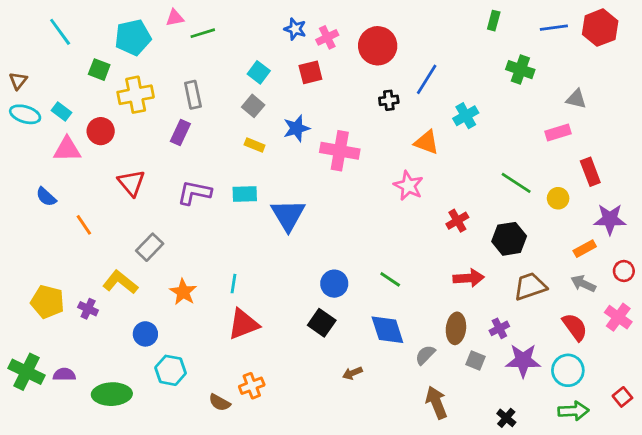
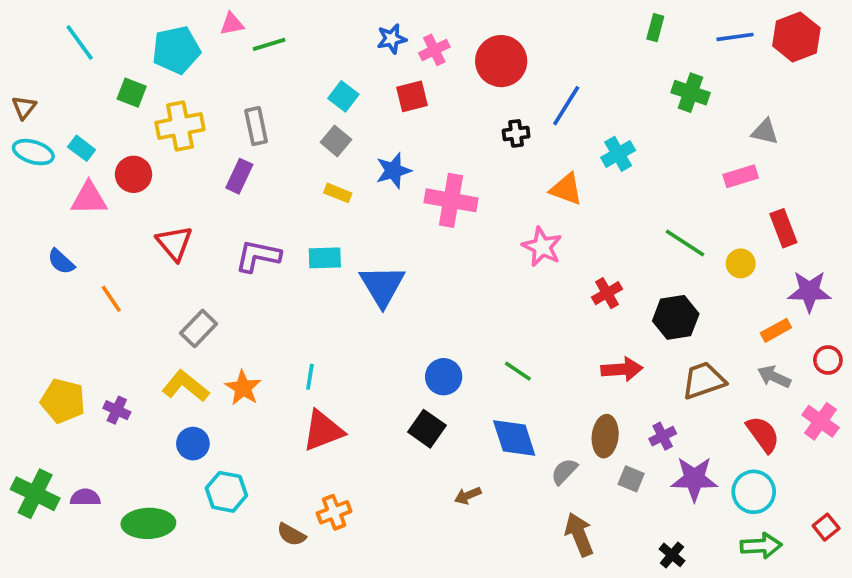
blue star: (295, 29) -> (392, 39), turned -30
yellow L-shape: (120, 282) -> (186, 386), moved

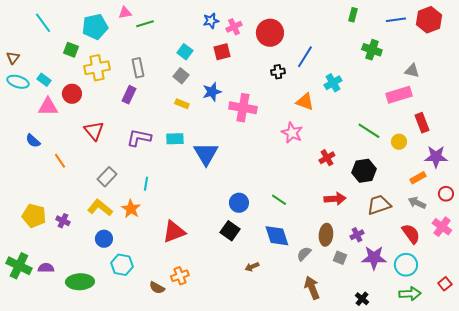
pink rectangle: (741, 176) -> (399, 95), size x1.4
cyan line: (310, 377) -> (146, 184), moved

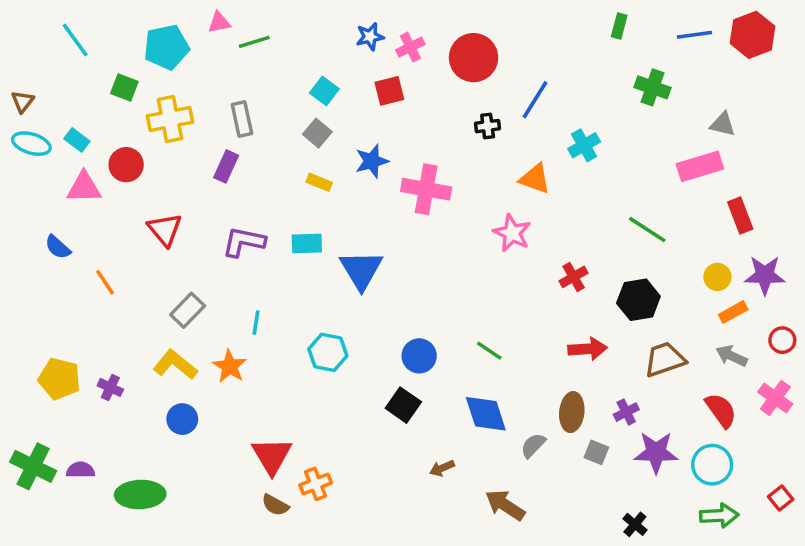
yellow circle: (399, 142) -> (717, 277), moved
red triangle: (174, 232) -> (272, 456), moved, turned -40
cyan hexagon: (122, 265) -> (328, 352), moved
brown arrow: (312, 288) -> (505, 505), moved, turned -35

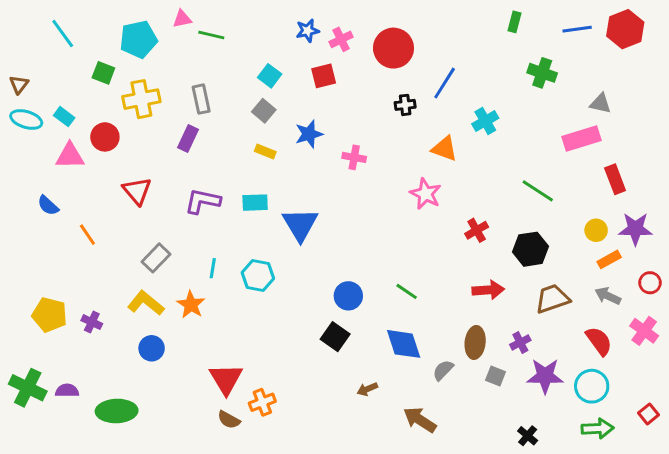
green line: (254, 42) -> (211, 35), turned 30
pink cross: (426, 189) -> (354, 157), size x0.6
cyan hexagon: (328, 352) -> (258, 275), moved

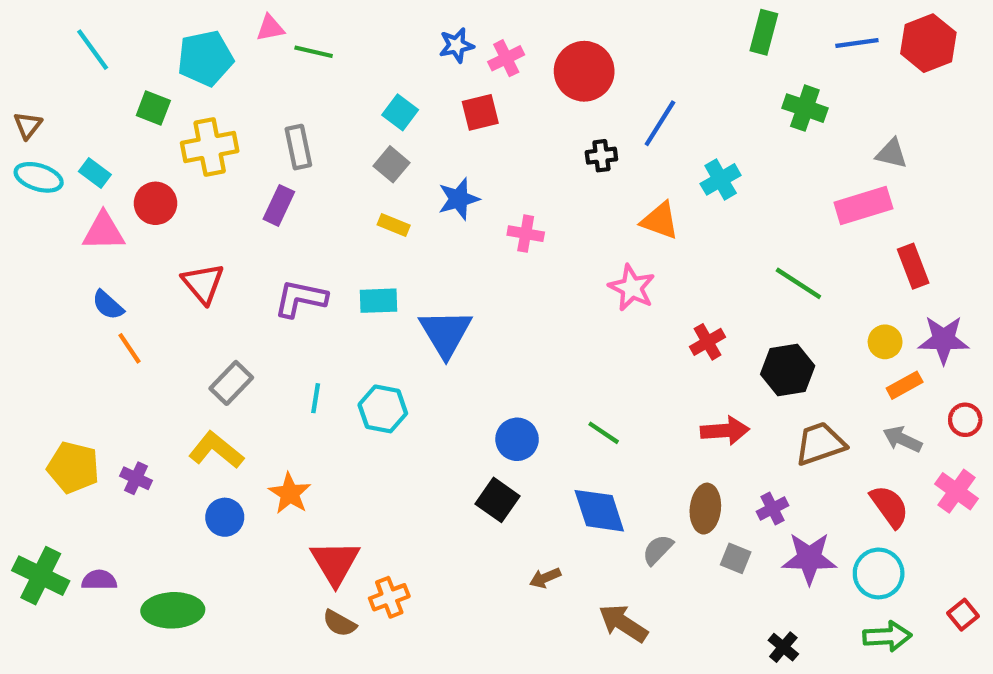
green rectangle: (514, 22) -> (764, 32), size x1.4
blue semicircle: (48, 205) -> (108, 305), moved
orange star: (191, 305) -> (290, 493), moved

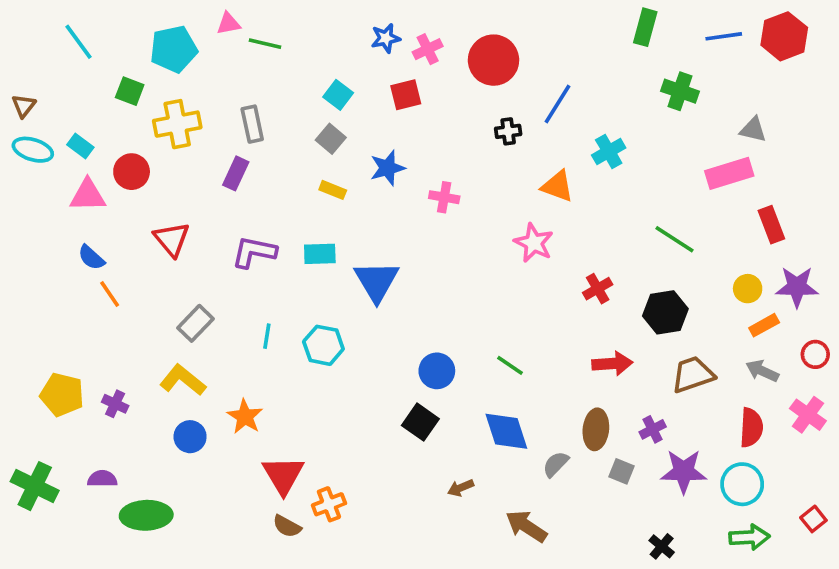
red semicircle: (889, 506) -> (751, 428), turned 39
purple semicircle: (99, 580) -> (102, 479), moved

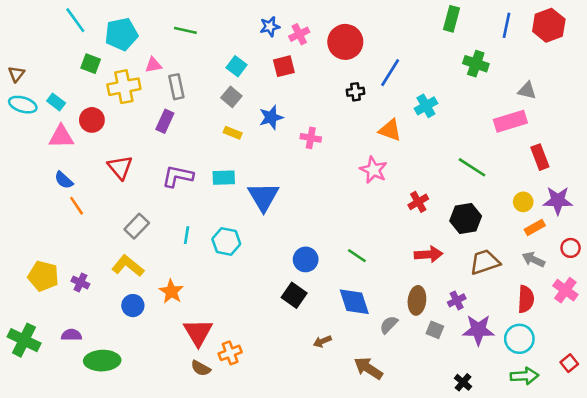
pink triangle: (228, 24) -> (153, 65), moved
blue line: (724, 36) -> (507, 25), turned -70
cyan line: (79, 42) -> (75, 20), moved

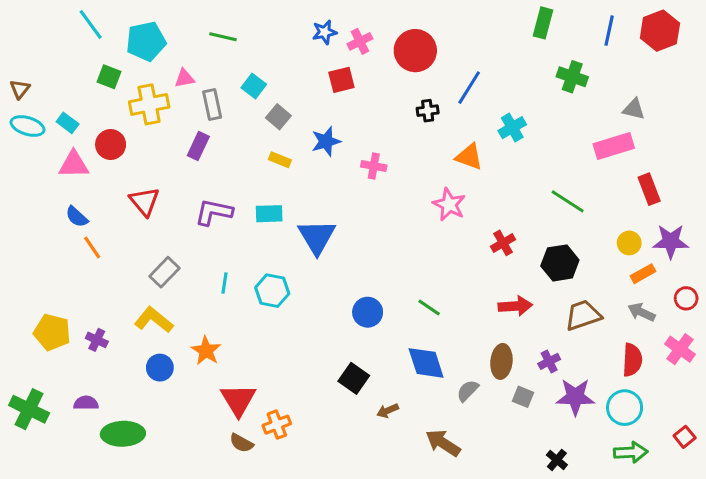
cyan square: (237, 66) -> (254, 86), moved
black square: (294, 295) -> (354, 378), moved

